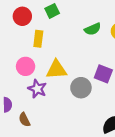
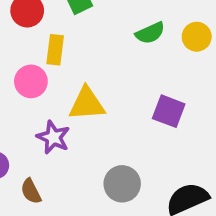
pink circle: (26, 66) -> (31, 81), moved
gray circle: (81, 88) -> (122, 184), moved

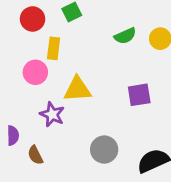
purple square: (169, 111) -> (139, 95), turned -30

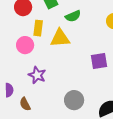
green semicircle: (125, 36) -> (73, 16), moved
yellow triangle: (77, 89) -> (60, 38), moved

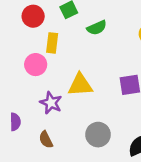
yellow triangle: (60, 38) -> (80, 85), moved
brown semicircle: (25, 104) -> (46, 140), moved

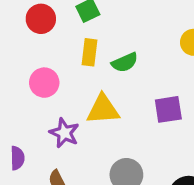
green semicircle: (97, 28) -> (125, 62), moved
yellow rectangle: (52, 43) -> (90, 52), moved

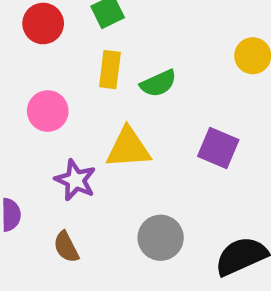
purple square: (168, 109) -> (218, 148), turned 32

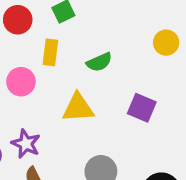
yellow rectangle: (110, 70) -> (50, 52), moved
purple star: (75, 180) -> (26, 144), moved

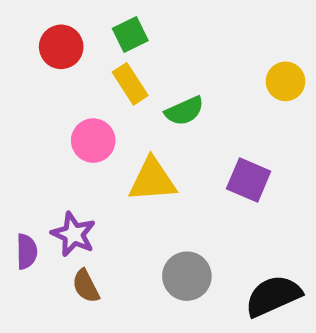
yellow rectangle: (50, 52) -> (130, 84), moved, turned -40
pink circle: (21, 82) -> (93, 141), moved

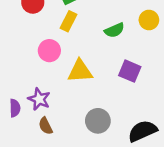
yellow rectangle: (130, 84) -> (69, 21), turned 60
green semicircle: (184, 111) -> (114, 30), moved

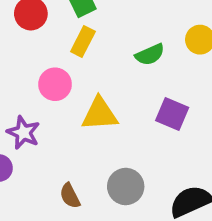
purple star: (39, 99) -> (23, 133), moved
brown semicircle: (46, 126) -> (70, 196), moved

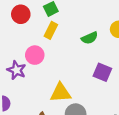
yellow triangle: (100, 114) -> (61, 93), moved
purple star: (23, 133) -> (16, 70), moved

